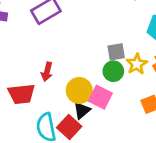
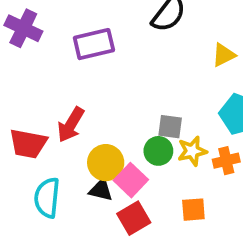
red arrow: (47, 72) -> (71, 125), size x1.4
black triangle: (82, 110) -> (101, 190), turned 36
red square: (69, 127) -> (134, 218), moved

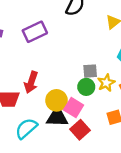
black triangle: (101, 190) -> (57, 117), size x1.5
cyan semicircle: (47, 198) -> (26, 128), turned 55

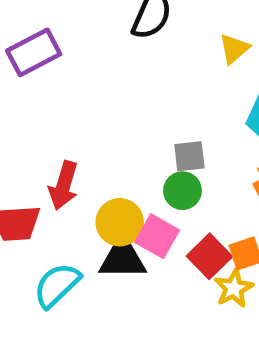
purple rectangle: (35, 32) -> (34, 52), moved
yellow star: (106, 83) -> (234, 288), moved
red square: (80, 130) -> (209, 256), moved

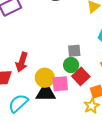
pink square: (157, 236) -> (60, 84), turned -36
red square: (209, 256) -> (81, 76), moved

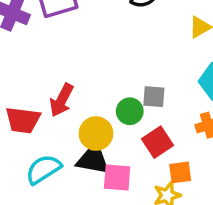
green circle: (71, 65) -> (130, 111), moved
pink square: (60, 84) -> (117, 178), moved

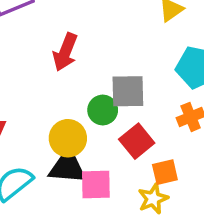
gray square: (154, 97) -> (128, 91), size x1.4
red arrow: (62, 100) -> (65, 52), moved

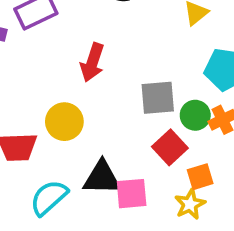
green circle: (103, 110) -> (195, 115), moved
yellow circle: (68, 138) -> (64, 122), moved

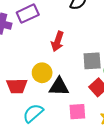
black triangle: (102, 178) -> (59, 87), moved

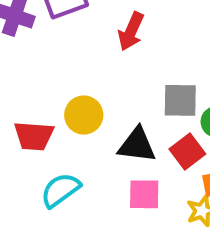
red arrow: (57, 41) -> (131, 31), moved
black triangle: (59, 87) -> (137, 145), moved

